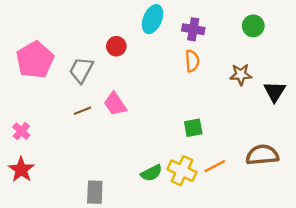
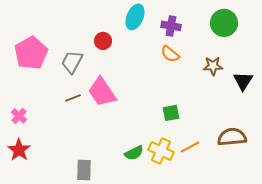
green circle: (253, 26) -> (224, 23), size x1.4
orange semicircle: (192, 61) -> (170, 54), turned 132
pink trapezoid: (115, 104) -> (102, 92), size x1.4

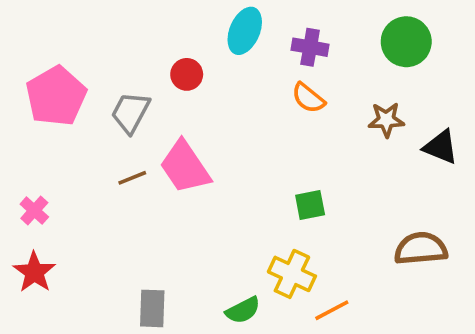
black triangle: (243, 81) -> (441, 147), turned -40
orange line: (190, 147) -> (332, 310), moved
green semicircle: (134, 153) -> (243, 310), moved

